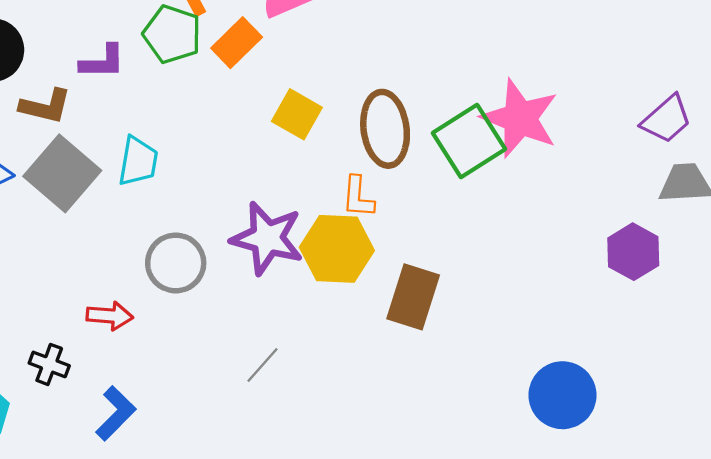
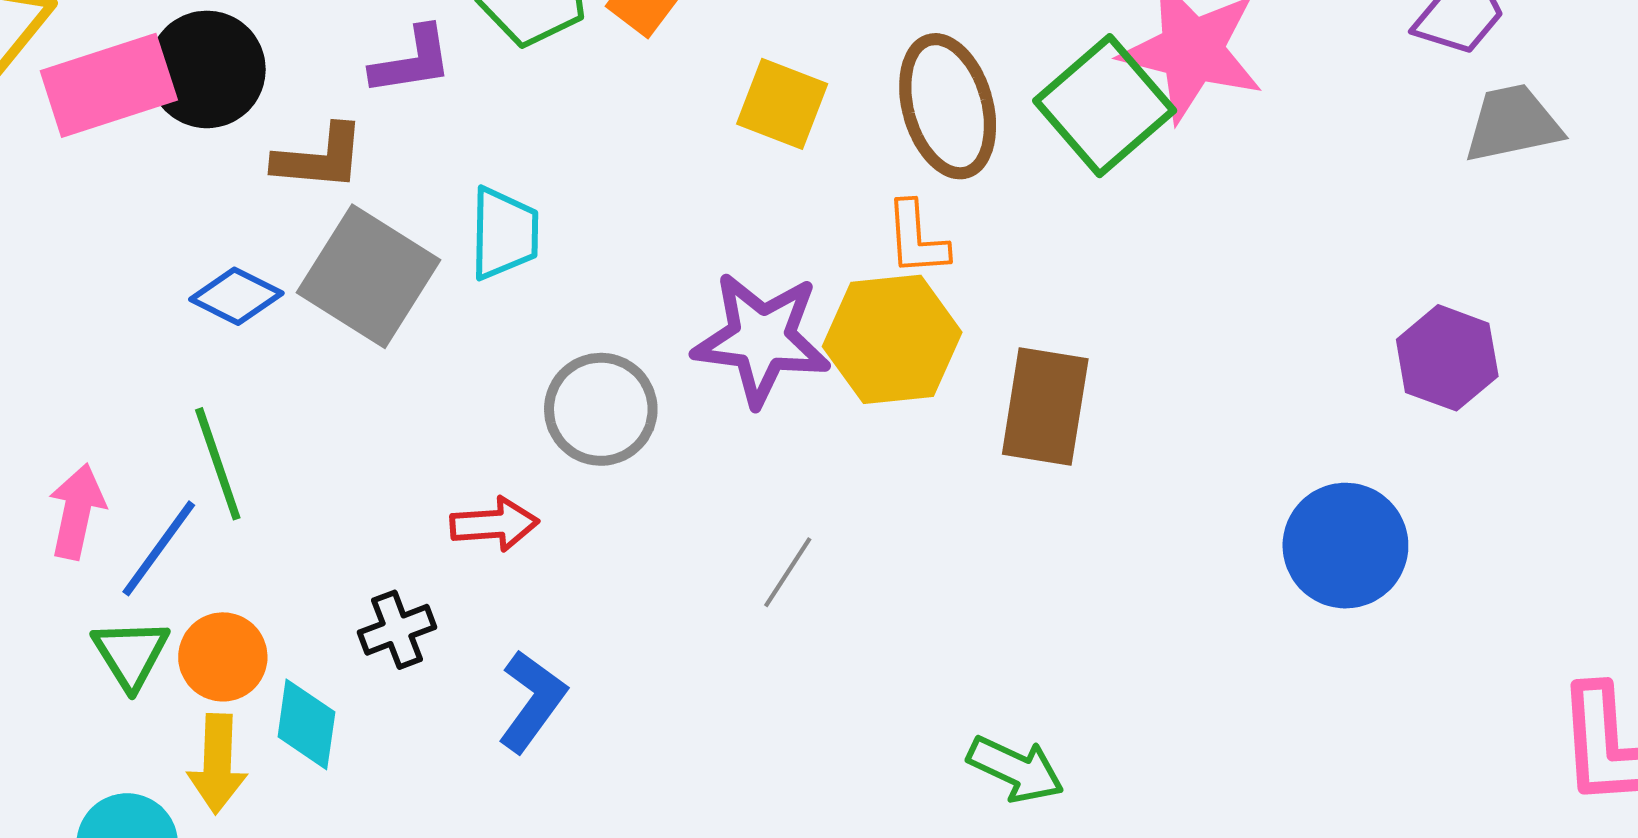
purple hexagon: (633, 252) -> (1447, 358), moved
black cross: (49, 364) -> (397, 630), turned -33

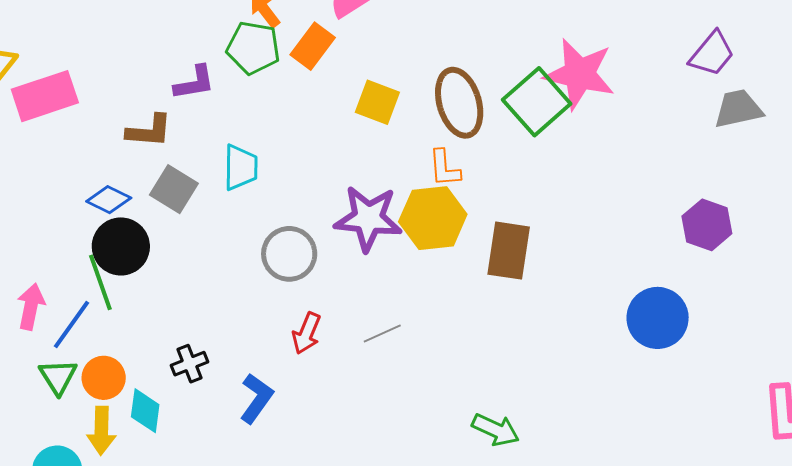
black circle: (207, 69) -> (121, 246), moved
gray square: (369, 276) -> (174, 189), size x0.7
red arrow: (494, 524) -> (307, 333), moved, turned 117
gray line: (788, 572) -> (382, 334), turned 33

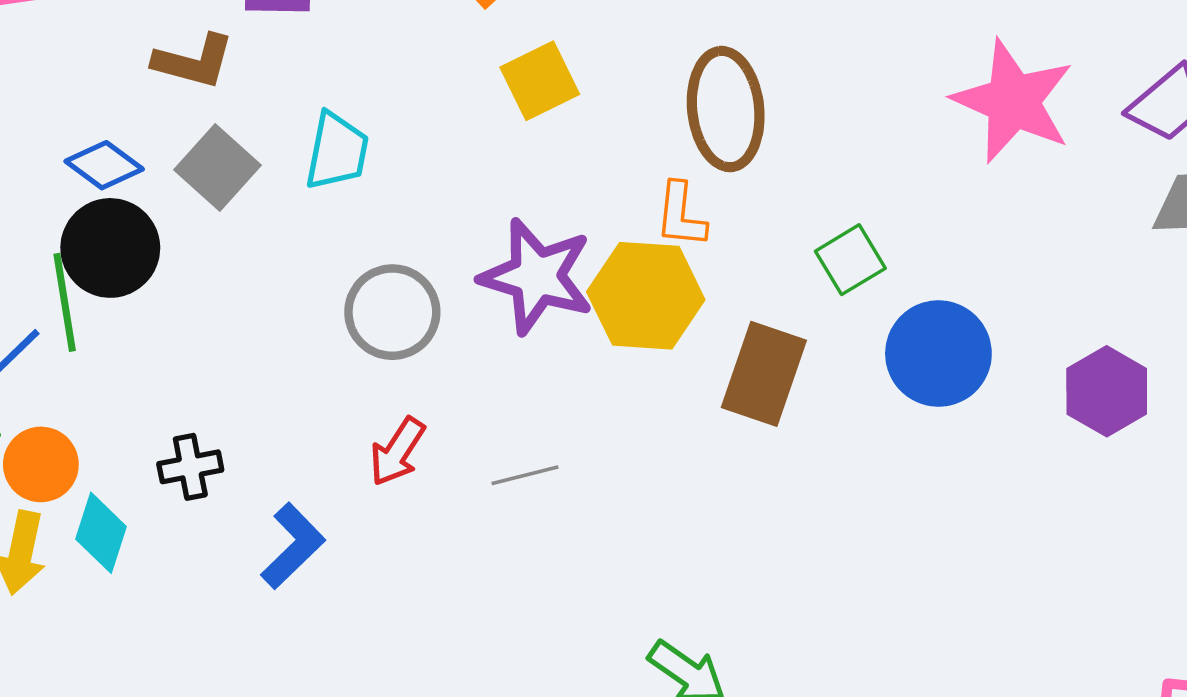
pink star: (579, 74) -> (1013, 101), moved
yellow square: (377, 102) -> (540, 81), moved, turned 33
green square: (537, 102) -> (850, 260), moved, size x0.6
blue circle: (658, 318) -> (938, 354), moved

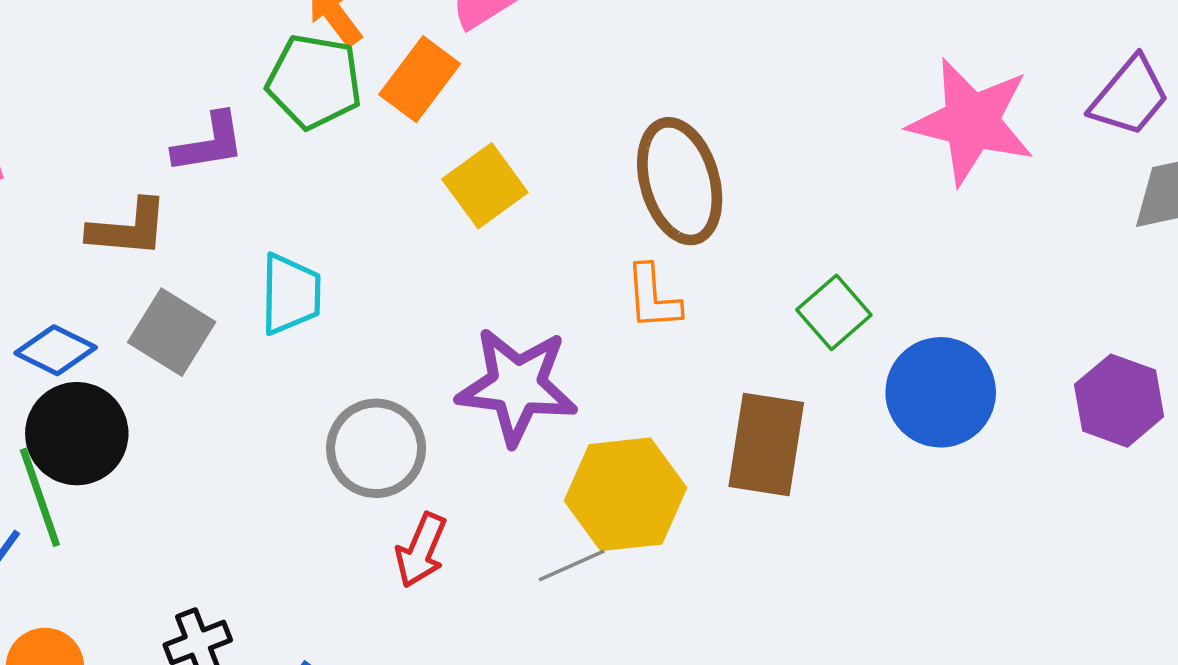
yellow hexagon: (646, 296) -> (625, 494), moved
red arrow: (397, 452) -> (421, 550), moved
gray line: (525, 475) -> (572, 566), moved

